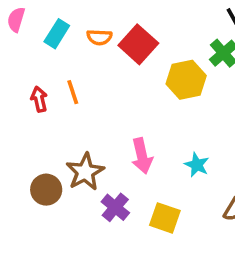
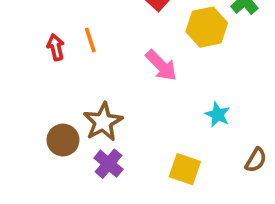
pink arrow: (142, 156) -> (161, 65), moved, turned -32
purple cross: (115, 207) -> (108, 164), moved

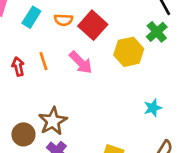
pink arrow: (161, 65) -> (81, 63), moved
cyan star: (218, 115) -> (153, 108), moved, turned 30

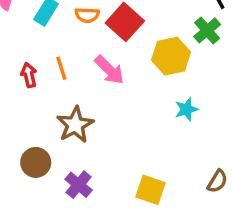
cyan star: (153, 108) -> (186, 109), moved
brown star: (53, 121) -> (75, 125), moved

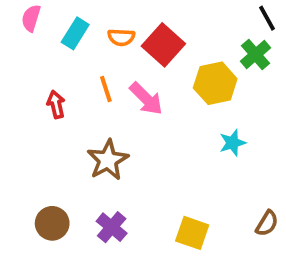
orange line: (61, 68) -> (106, 89), moved
brown circle: (36, 162) -> (52, 223), moved

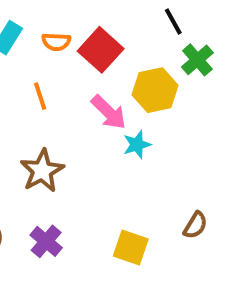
black line: (267, 18) -> (173, 22), moved
pink arrow: (146, 99) -> (109, 112), moved
cyan star: (232, 143) -> (137, 145), moved
brown semicircle: (267, 223) -> (195, 225), moved

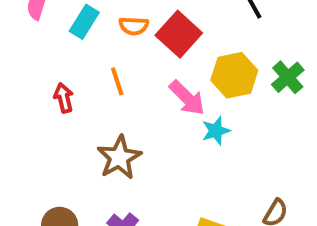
green cross: (197, 60) -> (288, 77), moved

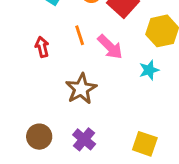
pink arrow: (187, 98) -> (110, 47), moved

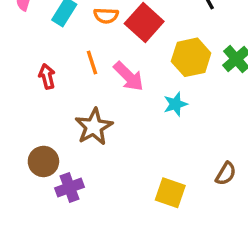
brown circle: (39, 137) -> (43, 161), moved
purple cross: (84, 139) -> (70, 188), moved, turned 30

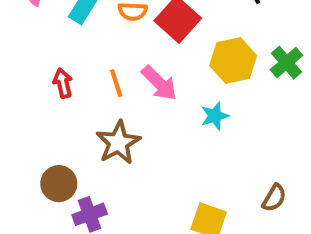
orange line: (92, 62) -> (116, 83), moved

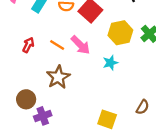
red arrow: (63, 83) -> (28, 45), turned 40
orange line: (116, 83) -> (57, 45), turned -40

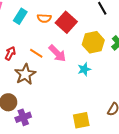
brown star: (58, 77) -> (25, 74), moved
yellow square: (107, 119) -> (81, 120), turned -30

